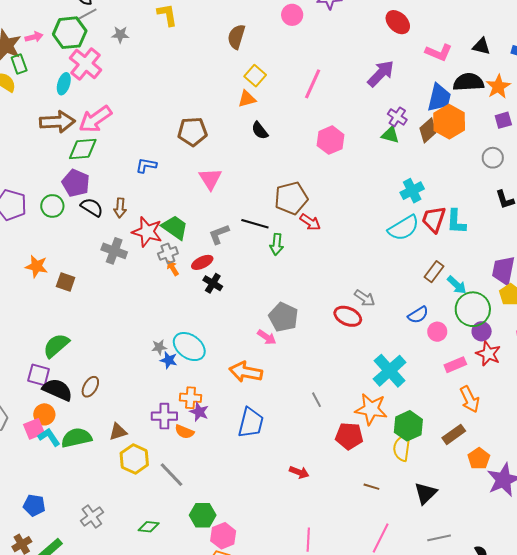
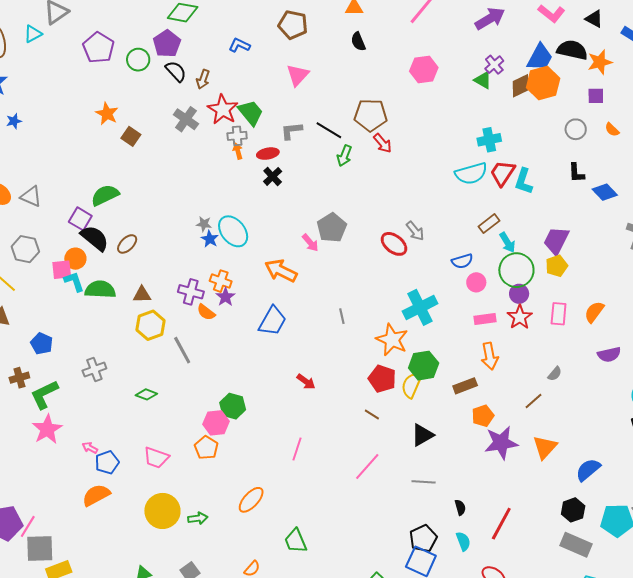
red pentagon: (349, 436) -> (382, 379), moved
green hexagon: (203, 515) -> (233, 406), moved

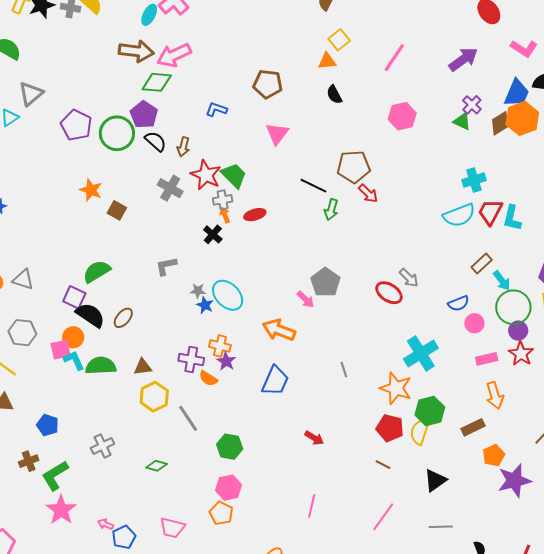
green circle: (138, 60) -> (117, 133), size x1.5
gray L-shape: (291, 131) -> (166, 266), moved
black cross: (273, 176) -> (213, 234), moved
green hexagon: (233, 406) -> (230, 447), moved

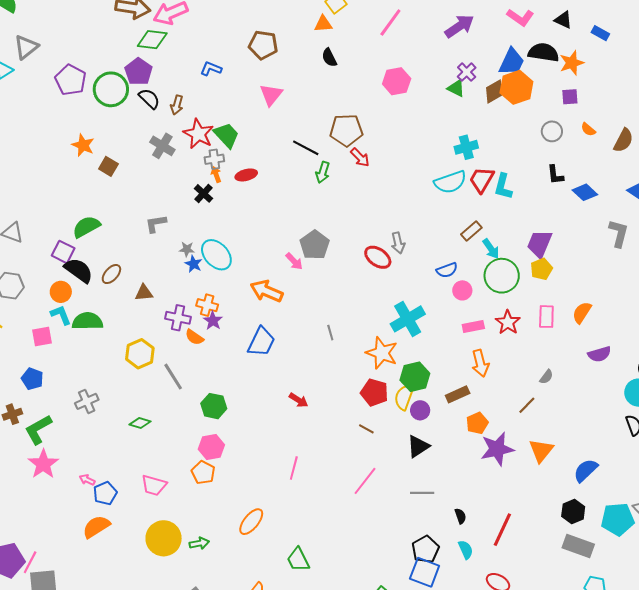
gray arrow: (409, 278) -> (398, 243), turned 30
purple circle: (518, 331) -> (420, 410), moved
pink square: (61, 350) -> (42, 336), moved
brown triangle: (143, 367) -> (144, 293), moved

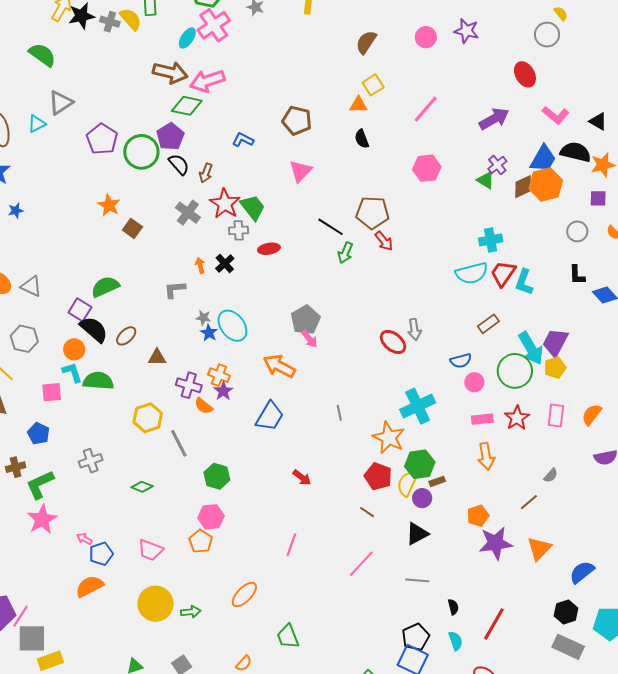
orange arrow: (216, 174) -> (200, 265), moved
gray pentagon: (315, 245) -> (305, 320), moved
cyan arrow: (491, 249) -> (531, 348), moved, size x1.6
brown rectangle: (458, 394) -> (437, 481), moved, size x0.7

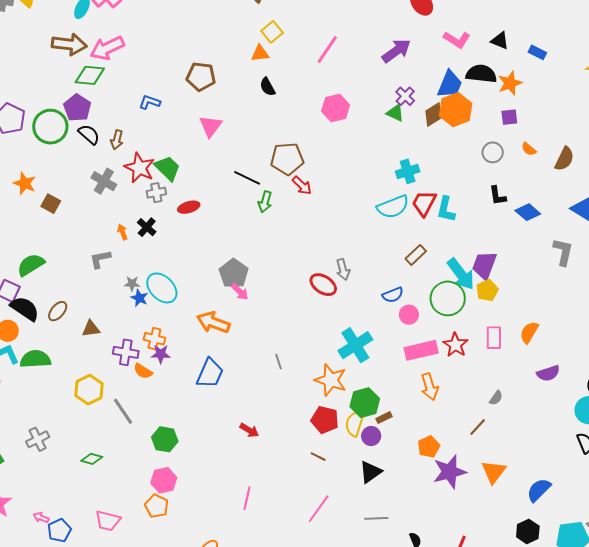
purple star: (223, 391) -> (161, 354), turned -30
pink rectangle: (482, 419) -> (421, 350), size x1.5

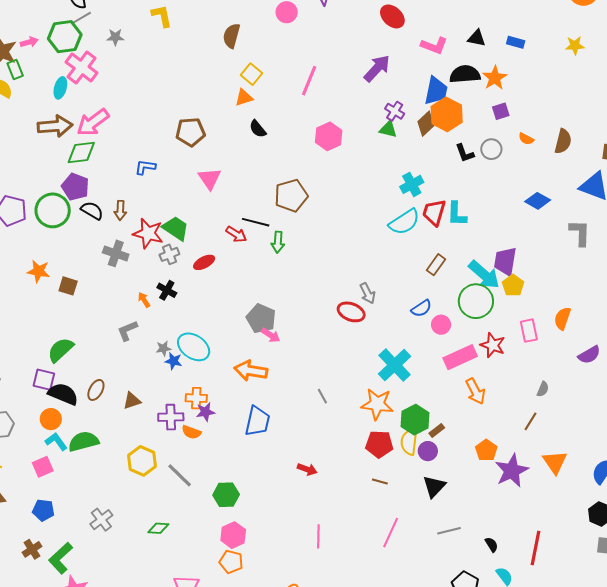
red arrow: (302, 185) -> (236, 234), moved
black L-shape: (498, 196) -> (465, 153), moved

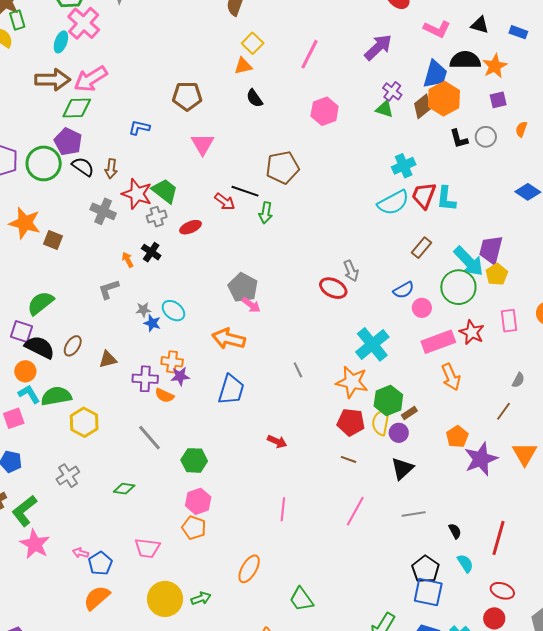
orange semicircle: (526, 139) -> (521, 129), turned 77
orange star: (39, 271) -> (25, 223), size x1.4
cyan ellipse: (194, 347) -> (173, 311), size x0.7
yellow hexagon: (142, 461) -> (84, 422), moved

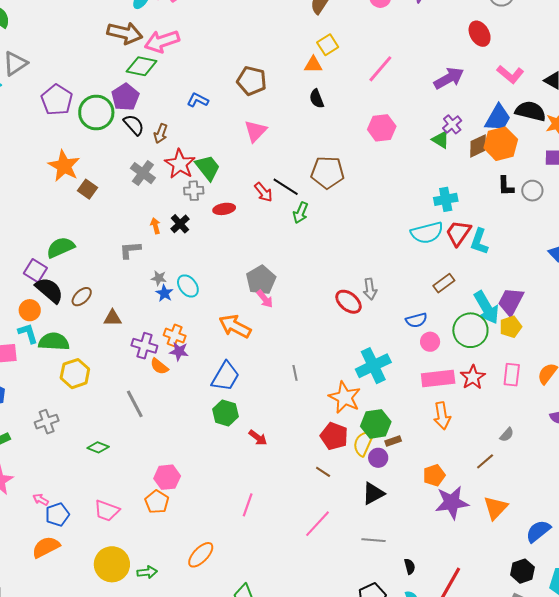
green hexagon: (194, 460) -> (225, 413), moved

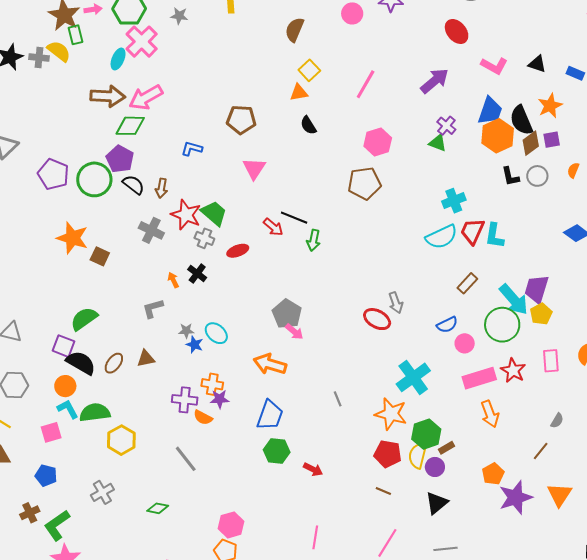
black semicircle: (530, 111) -> (521, 120), moved, turned -116
brown diamond: (478, 146) -> (531, 143), moved
brown pentagon: (328, 172) -> (364, 183), moved
gray cross: (194, 191) -> (204, 238), turned 36
brown triangle: (113, 318) -> (146, 359), moved

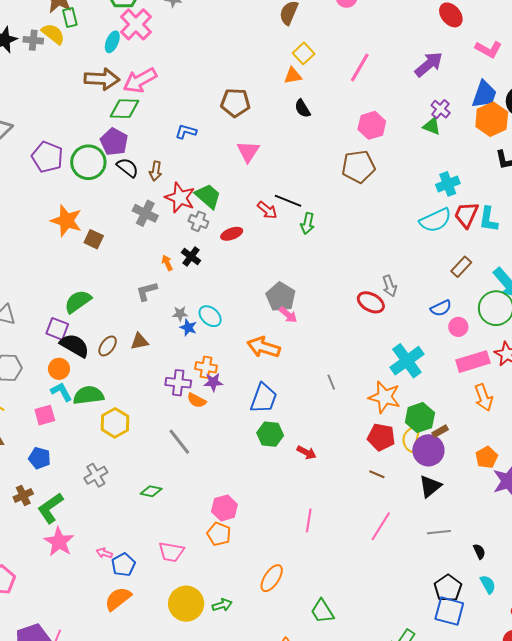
purple circle: (435, 467) -> (428, 450), size x1.6

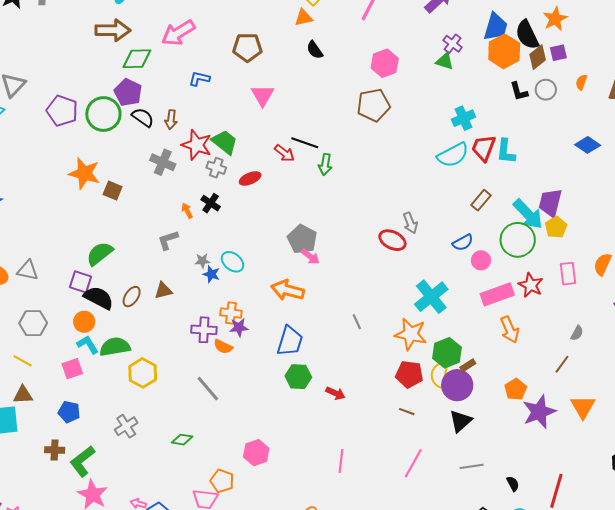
pink arrow: (140, 80) -> (178, 33), moved
brown cross: (23, 495) -> (55, 450), turned 30
orange pentagon: (219, 534) -> (222, 481), moved

